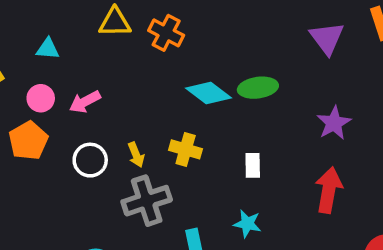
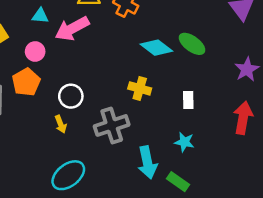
green ellipse: (258, 88) -> (192, 44), turned 44
pink arrow: (85, 102) -> (72, 29), moved, size x1.5
yellow arrow: (136, 155) -> (61, 124), moved

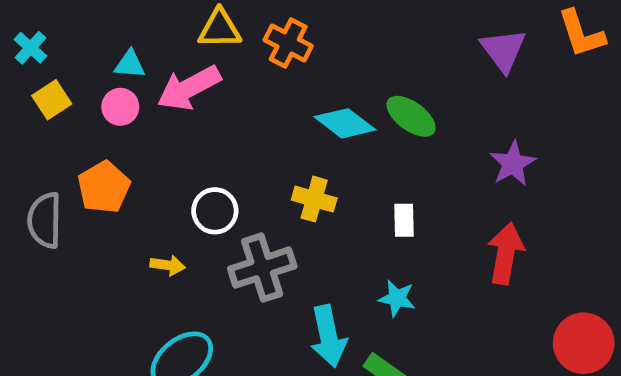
pink circle: (35, 51) -> (120, 107), moved
white circle: (71, 96) -> (215, 211), moved
yellow arrow: (61, 124) -> (168, 265), turned -60

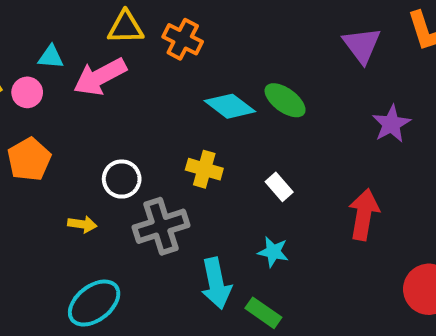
pink circle: (120, 107) -> (27, 92), moved
purple star: (513, 164) -> (391, 124), moved
white rectangle: (404, 220) -> (279, 187), turned -40

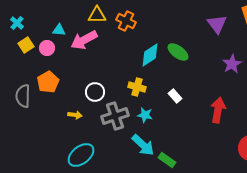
cyan diamond: (230, 106) -> (150, 55), turned -70
cyan star: (273, 252) -> (145, 115), moved
cyan arrow: (216, 283) -> (143, 145), turned -35

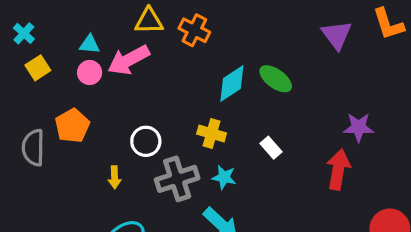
pink circle: (47, 48) -> (90, 73), moved
purple star: (232, 64) -> (359, 127), moved, turned 30
yellow arrow: (75, 115) -> (115, 177), turned 80

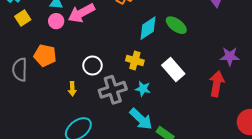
orange pentagon: (72, 126) -> (45, 55), turned -30
white rectangle: (271, 148) -> (173, 70), size x1.6

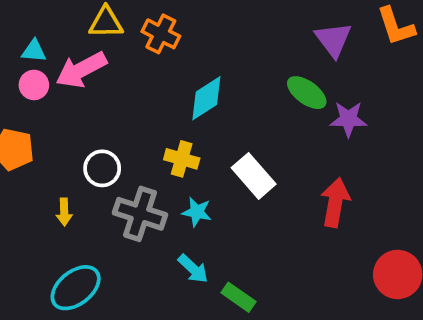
green ellipse: (176, 25) -> (307, 93), moved
purple star: (230, 56) -> (348, 119), moved
gray cross: (113, 90) -> (140, 214), turned 36
cyan arrow: (141, 119) -> (193, 269), size x0.7

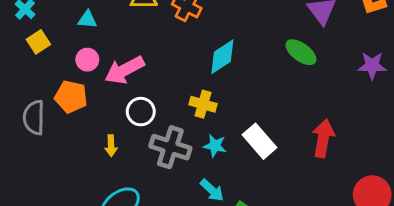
pink arrow: (81, 70) -> (124, 70), moved
pink circle: (34, 85) -> (87, 60), moved
purple star: (348, 119) -> (372, 66), moved
white rectangle: (254, 176) -> (259, 141), moved

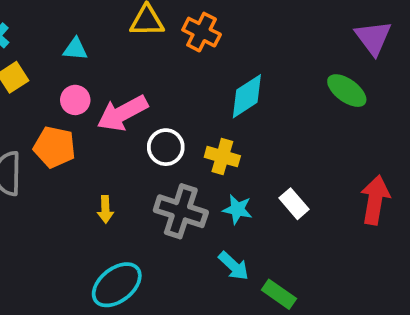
white circle: (141, 112) -> (166, 147), moved
white rectangle: (259, 141) -> (294, 204), size x0.7

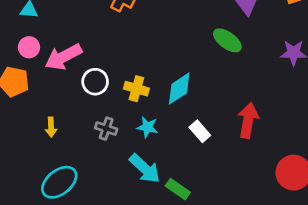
cyan diamond: (247, 96) -> (179, 89), moved
white rectangle: (294, 204) -> (200, 131), moved
gray cross: (181, 211) -> (106, 129), size x0.6
cyan arrow: (234, 266) -> (145, 168), size x1.4

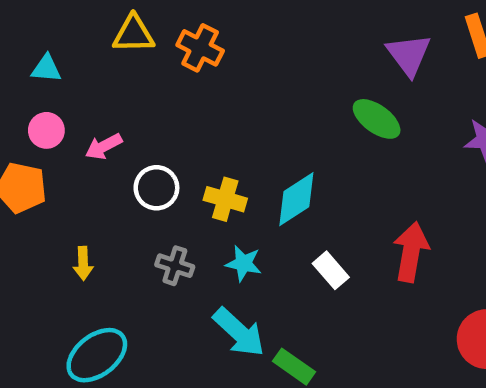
pink arrow: (63, 57) -> (104, 146), size x0.6

